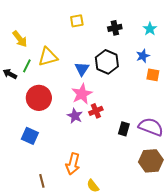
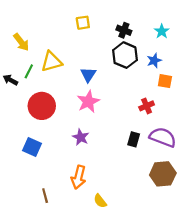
black cross: (115, 28) -> (124, 30), turned 32
black hexagon: (107, 62) -> (125, 55), moved
red cross: (96, 111) -> (147, 106), moved
purple star: (75, 116) -> (81, 137), moved

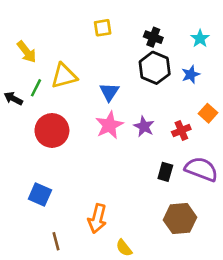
orange square: (165, 81) -> (208, 113), moved, turned 32
purple star: (81, 137) -> (144, 126), moved
blue square: (32, 147) -> (40, 195), moved
brown hexagon: (163, 174) -> (180, 219), moved

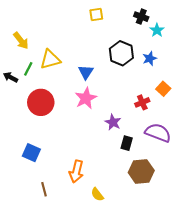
yellow square: (103, 28) -> (96, 15), moved
black cross: (153, 37) -> (141, 17), moved
purple star: (144, 126) -> (113, 122), moved
black rectangle: (165, 172) -> (127, 143), moved

